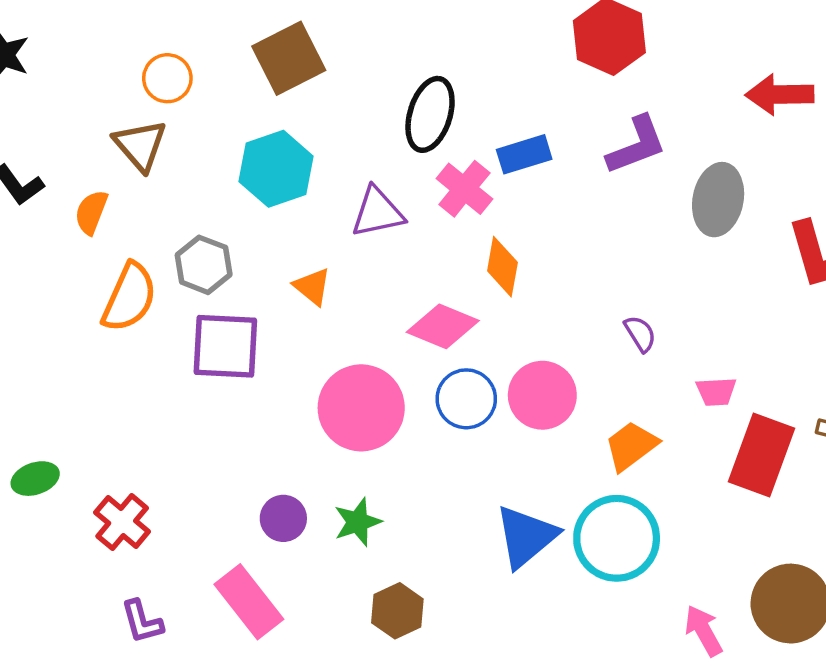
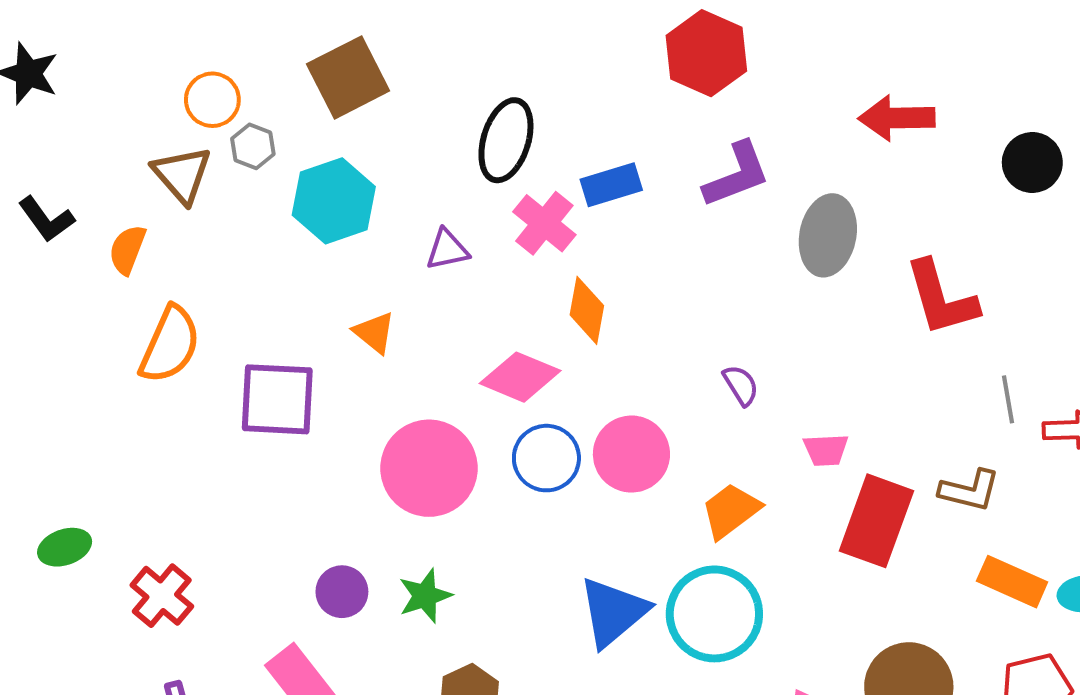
purple triangle: (377, 212) -> (447, 250), size x0.7
gray hexagon: (204, 265) -> (253, 146), moved, size x0.7

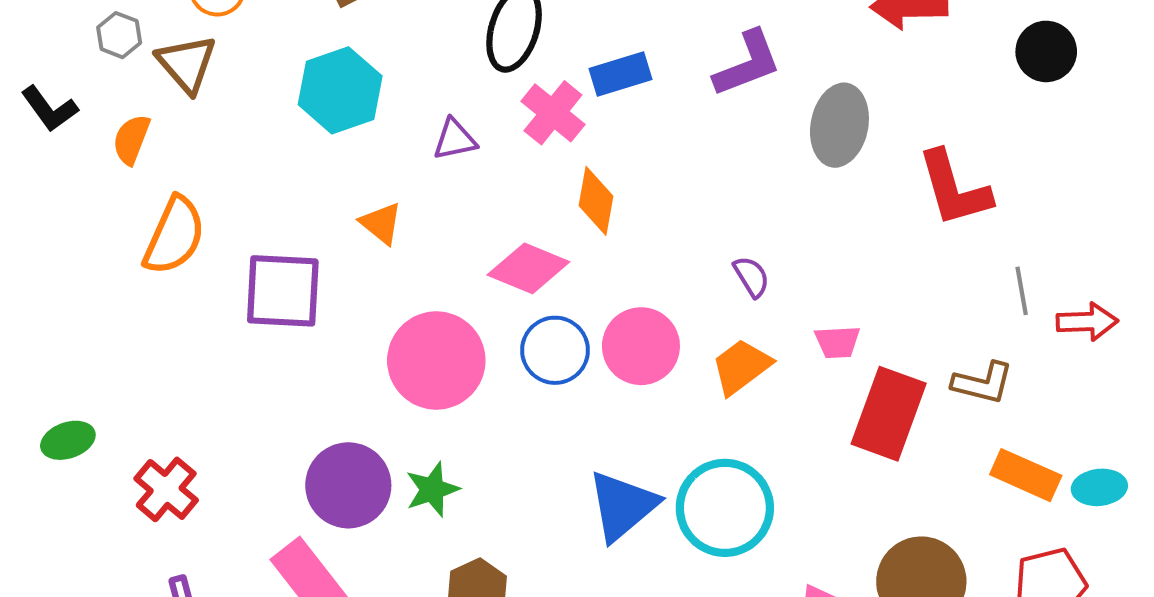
gray hexagon: (253, 146) -> (119, 35), moved
orange trapezoid: (731, 511) -> (741, 367), moved
purple circle: (342, 592) -> (348, 485), size x1.6

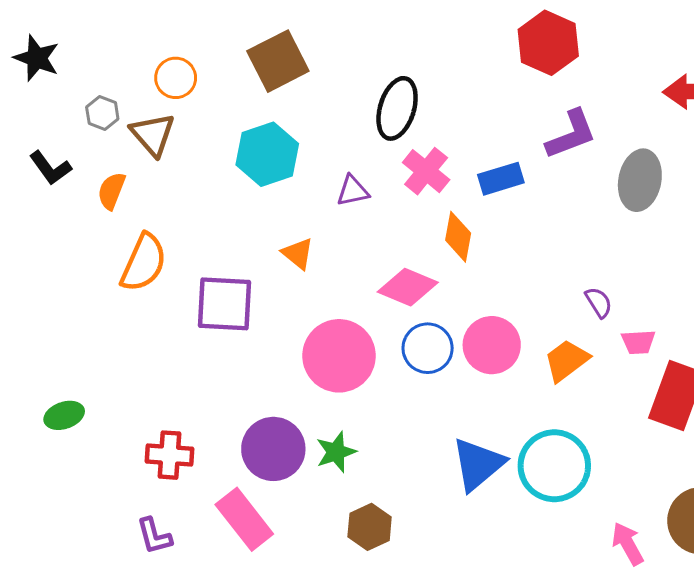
blue rectangle: (620, 74) -> (501, 179), moved
purple semicircle: (751, 277) -> (599, 302), moved
red cross: (166, 489) -> (170, 455), moved, turned -36

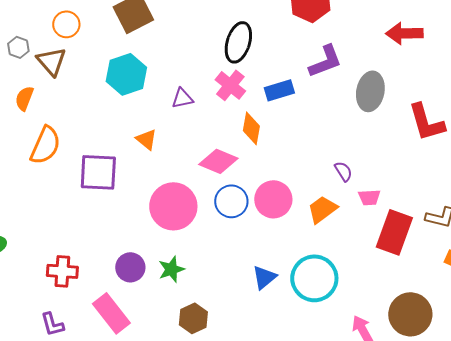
black ellipse: (397, 108) -> (238, 42), moved
purple circle: (273, 449) -> (130, 267), size x0.7
blue triangle: (478, 464) -> (264, 277), size x0.7

